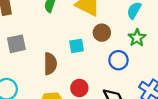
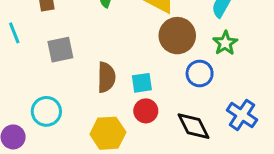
brown circle: (102, 33) -> (177, 36), size x1.5
cyan square: (77, 46) -> (142, 83), moved

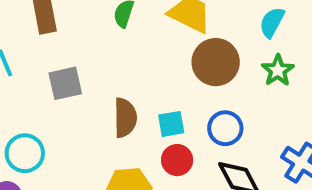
blue circle: (200, 73) -> (225, 128), moved
cyan circle: (46, 111) -> (25, 153), moved

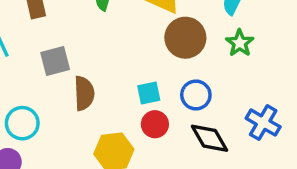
brown semicircle: (125, 118) -> (84, 93), moved

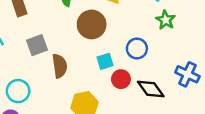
brown circle: (185, 38) -> (92, 24), moved
blue circle: (196, 95) -> (137, 48), moved
red circle: (155, 124) -> (121, 79), moved

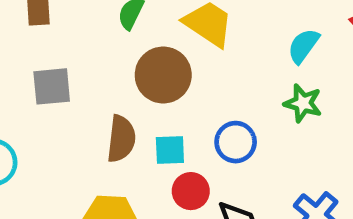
green star: (166, 20) -> (303, 103), turned -30
brown semicircle: (60, 66) -> (121, 139), moved

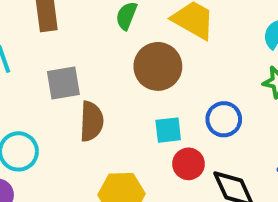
brown semicircle: (121, 139) -> (91, 121), moved

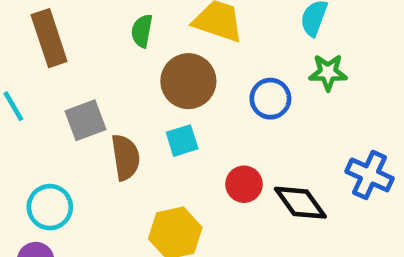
blue circle: (224, 119) -> (270, 99), moved
cyan square: (168, 130) -> (182, 141), moved

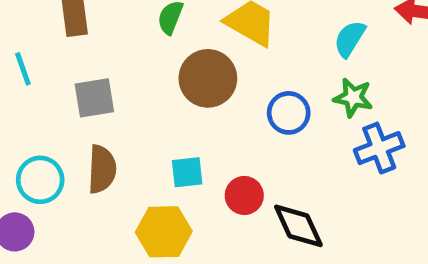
cyan square: (182, 141) -> (187, 172), moved
brown semicircle: (126, 157) -> (102, 169), moved
blue cross: (370, 175) -> (379, 148), moved, turned 33

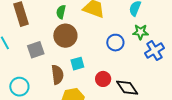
brown circle: (208, 78) -> (65, 36), moved
brown semicircle: (102, 169) -> (57, 75), moved
cyan square: (187, 172) -> (77, 64), moved

